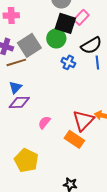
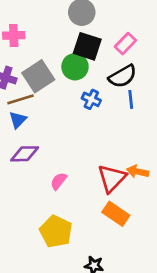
pink rectangle: (81, 17) -> (125, 44), moved
blue triangle: (15, 87) -> (18, 120), moved
orange rectangle: (74, 139) -> (116, 214), moved
yellow pentagon: (26, 160) -> (56, 231), moved

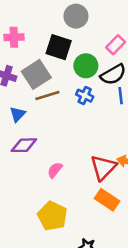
black square: (87, 46) -> (59, 47), moved
green circle: (75, 67) -> (86, 66), moved
brown line: (21, 99) -> (47, 96), moved

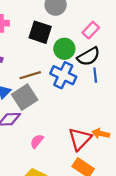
gray square: (36, 74) -> (25, 97), moved
blue cross: (85, 96) -> (63, 75), size x1.6

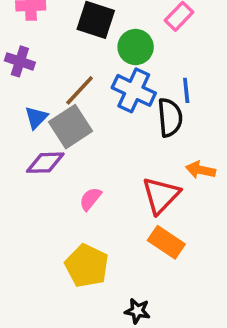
black semicircle: (89, 56) -> (170, 118), moved, turned -65
brown line: (30, 75) -> (80, 90), turned -30
orange arrow: (101, 134) -> (201, 170), moved

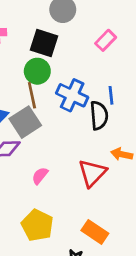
green circle: (136, 47) -> (37, 71), moved
brown line: (80, 90) -> (32, 95), turned -55
orange rectangle: (166, 242) -> (95, 232), moved

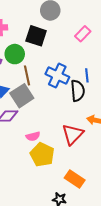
green circle: (37, 71) -> (15, 54), moved
pink semicircle: (40, 176) -> (33, 136), turned -144
yellow pentagon: (37, 225) -> (42, 155), moved

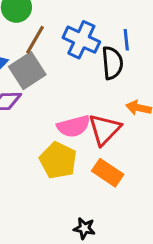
brown line: (27, 75) -> (35, 40), turned 42
pink semicircle: (33, 136) -> (74, 126), moved, size x1.5
orange rectangle: (75, 179) -> (108, 173), moved

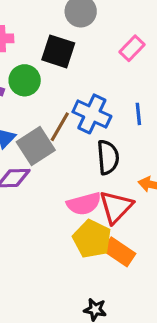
brown line: (35, 40) -> (60, 127), moved
black semicircle: (112, 63) -> (108, 157), moved
yellow pentagon: (58, 160) -> (92, 239), moved

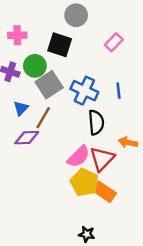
brown line: (60, 127) -> (43, 118), moved
gray square: (36, 146) -> (49, 85), moved
pink semicircle: (84, 204) -> (78, 157), turned -30

